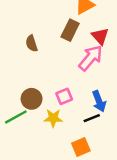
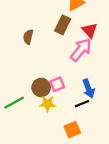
brown semicircle: (32, 43) -> (28, 37), turned 32
brown circle: (32, 99) -> (41, 87), moved

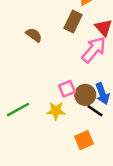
brown semicircle: (28, 37) -> (34, 35), turned 112
brown circle: (41, 87) -> (85, 95), moved
black line: (82, 104) -> (95, 111), turned 56

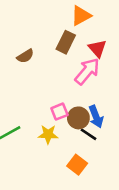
brown semicircle: (34, 35) -> (25, 56), turned 112
orange square: (84, 140) -> (77, 165), turned -30

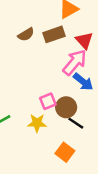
brown rectangle: (66, 42) -> (54, 34), turned 45
brown semicircle: (25, 56) -> (26, 34), moved
blue arrow: (96, 117) -> (83, 82), moved, turned -30

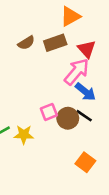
yellow star: (37, 123) -> (24, 135), moved
black line: (76, 123) -> (84, 116), moved
orange square: (65, 152) -> (85, 162), moved

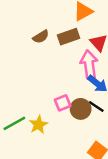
pink arrow: (77, 72) -> (89, 64), turned -48
yellow star: (24, 135) -> (38, 125), turned -30

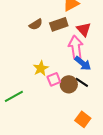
yellow star: (38, 125) -> (41, 68), moved

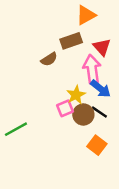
brown semicircle: (36, 24) -> (49, 59), moved
yellow star: (41, 68) -> (76, 95), moved
orange square: (83, 119) -> (97, 145), moved

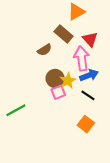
brown rectangle: (71, 41) -> (64, 34), turned 60
blue arrow: (101, 89) -> (89, 75), turned -60
brown circle: (83, 115) -> (55, 78), moved

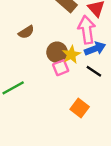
brown semicircle: (45, 50) -> (26, 32), moved
orange square: (86, 124) -> (80, 108), moved

